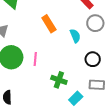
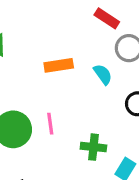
orange rectangle: (49, 24) -> (59, 65), turned -54

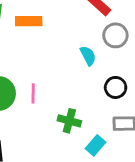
orange rectangle: (59, 65) -> (29, 21), moved

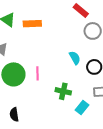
cyan semicircle: (88, 56) -> (75, 58), moved

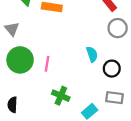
green cross: (63, 91) -> (61, 96), moved

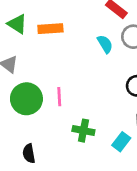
cyan semicircle: (92, 54) -> (105, 44), moved

